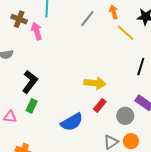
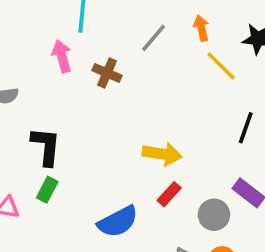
brown cross: (19, 19) -> (107, 73), moved
black L-shape: (30, 82) -> (46, 146), turned -35

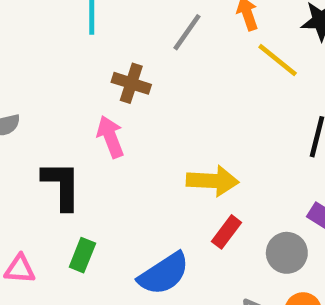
pink arrow: (62, 56) -> (110, 137), moved
green rectangle: (47, 190) -> (82, 255), moved

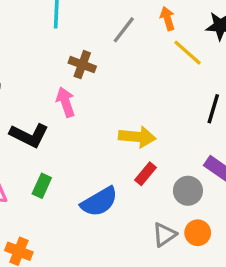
black L-shape: (62, 185) -> (29, 135), turned 114

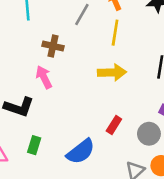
yellow line: (188, 53) -> (115, 33), moved, turned 65
yellow arrow: (137, 137) -> (112, 72), moved

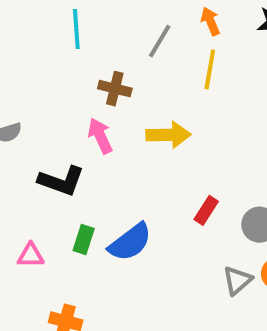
yellow arrow: (112, 72) -> (168, 135), moved
blue semicircle: (81, 152) -> (130, 242), moved

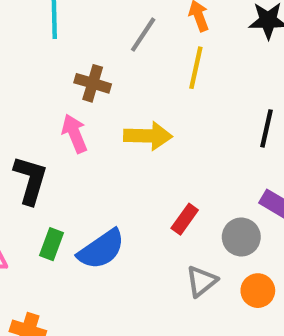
black L-shape: (61, 181) -> (30, 180), turned -96
gray triangle: (237, 280) -> (201, 281), moved

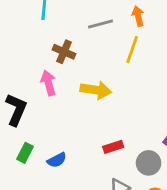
gray line: (143, 35) -> (101, 24), turned 35
red rectangle: (185, 219) -> (113, 147), turned 30
blue semicircle: (101, 249) -> (57, 160), size x0.6

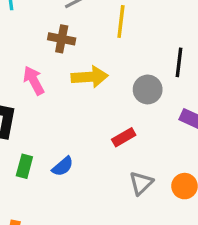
brown cross: (64, 52) -> (62, 39), moved
gray circle: (149, 163) -> (148, 89), moved

